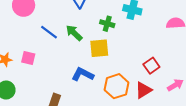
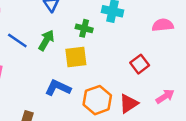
green arrow: (74, 33) -> (46, 40), turned 78
red square: (151, 66) -> (140, 64), moved

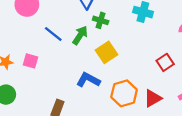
green cross: (84, 28) -> (101, 20), moved
yellow square: (76, 57) -> (107, 52), turned -30

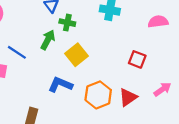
blue line: (53, 34) -> (17, 52), moved
red square: (165, 62) -> (137, 59), turned -30

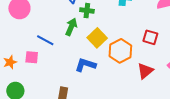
orange hexagon: (98, 95) -> (120, 51), moved

